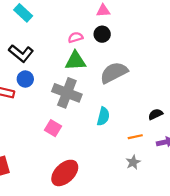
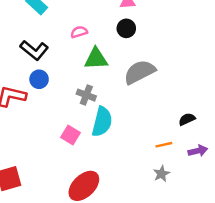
pink semicircle: (75, 37) -> (79, 32), moved
gray cross: (67, 93) -> (86, 95), size x0.6
cyan semicircle: (103, 116) -> (102, 122), moved, size x1.4

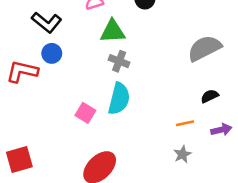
gray semicircle: (140, 72) -> (204, 48), moved
gray cross: (86, 95) -> (119, 61), moved

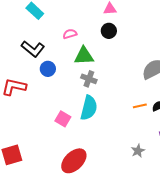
blue circle: (52, 53) -> (48, 69), moved
orange line: (185, 123) -> (140, 106), moved

